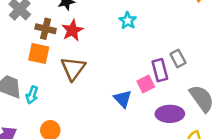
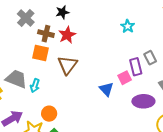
cyan star: (128, 21) -> (128, 26), moved

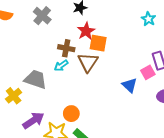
brown cross: (46, 34) -> (66, 48), moved
orange square: (40, 53) -> (98, 43), moved
cyan arrow: (35, 86) -> (61, 66), moved, turned 40

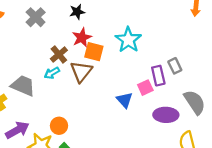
cyan star: (148, 19) -> (128, 40), moved, size x1.6
brown cross: (66, 48) -> (59, 55), turned 35

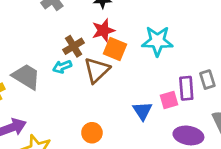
cyan star: (128, 40) -> (157, 41), turned 30
orange circle: (59, 126) -> (92, 133), moved

